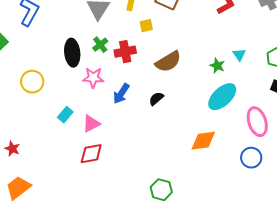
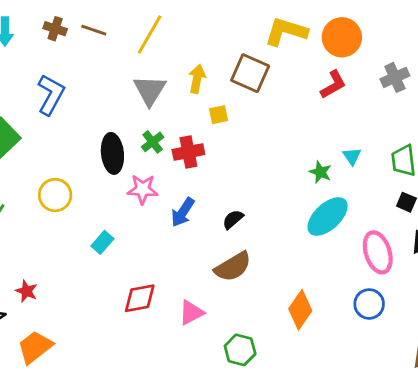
brown semicircle: (168, 62) -> (233, 267), moved
pink triangle: (91, 124) -> (191, 313), moved
orange diamond: (203, 141) -> (300, 310), moved, turned -48

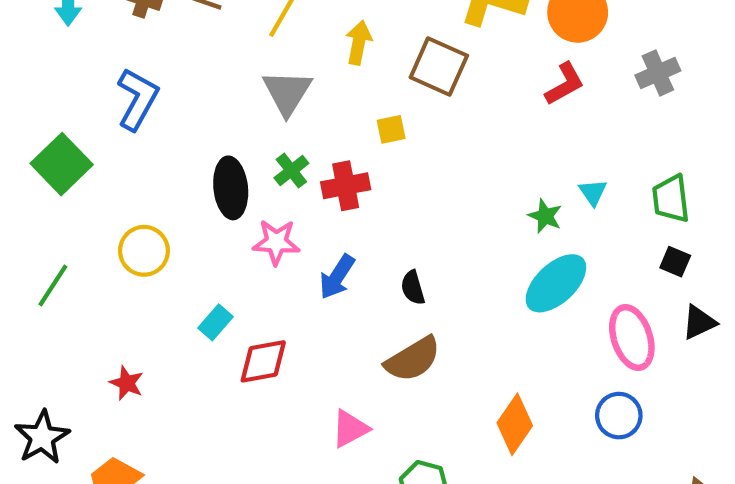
yellow arrow: (197, 79) -> (359, 43), moved
black semicircle: (233, 219) -> (413, 288), turned -65
red star: (26, 291) -> (127, 383), moved
red diamond: (140, 298) -> (263, 361), moved

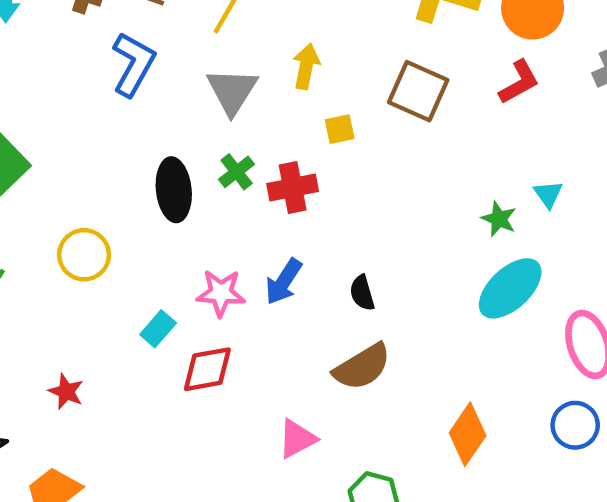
yellow arrow: (359, 43) -> (306, 66), moved
brown square: (439, 66) -> (418, 91), moved
blue L-shape: (137, 99) -> (133, 64), moved
pink star: (276, 242) -> (221, 293), moved

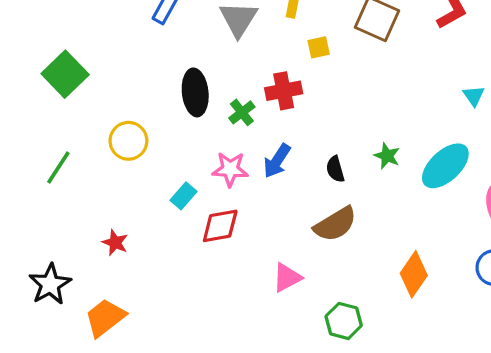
green cross: (237, 172) -> (242, 112), moved
green star: (499, 219) -> (387, 156), moved

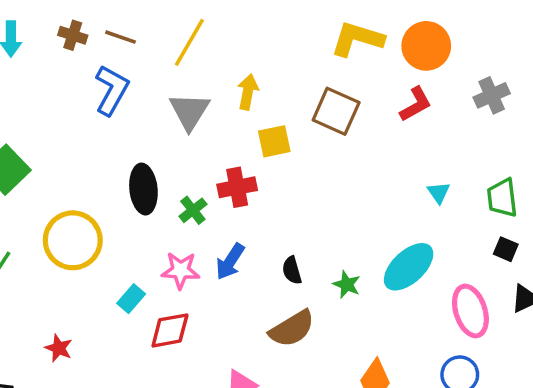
yellow square: (319, 47) -> (274, 141), size x1.4
yellow circle: (128, 141) -> (73, 240), size x1.4
green star: (387, 156) -> (347, 284), moved

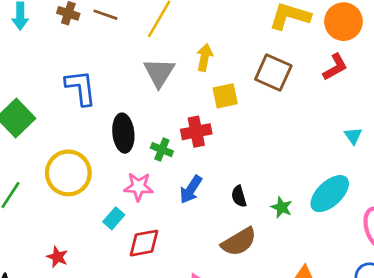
blue L-shape: (112, 90) -> (81, 88), moved, turned -36
green cross: (193, 210) -> (162, 150), turned -30
pink star: (181, 270) -> (138, 187), moved

